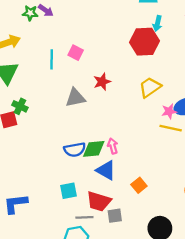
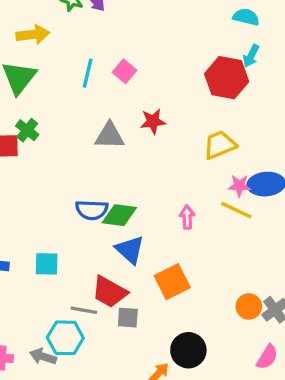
pink arrow: (113, 146) -> (187, 217), moved
orange square: (139, 185) -> (172, 282), size x1.5
cyan square: (68, 191) -> (47, 264), moved

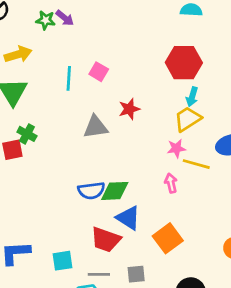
cyan arrow: (251, 56) -> (192, 97), moved
pink star: (239, 186) -> (176, 148), moved
yellow line: (236, 210) -> (196, 164), moved
cyan square: (47, 264) -> (63, 261), moved
red trapezoid: (109, 292) -> (106, 240), moved

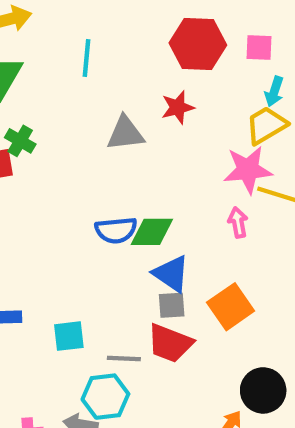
red hexagon: (184, 63) -> (198, 44), moved
pink square: (99, 72) -> (259, 47), moved, turned -30
pink star: (176, 148) -> (248, 170), size x1.6
red trapezoid: (106, 240) -> (170, 343), moved
gray square: (136, 274) -> (172, 305), moved

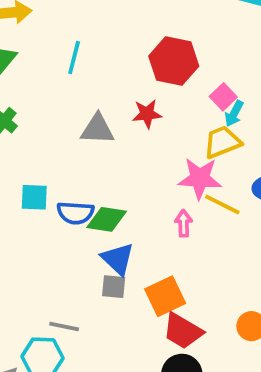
pink square: (259, 47) -> (223, 97), moved, turned 35
cyan square: (69, 336) -> (34, 197), moved
red trapezoid: (170, 343) -> (183, 331), moved

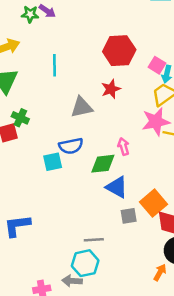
blue semicircle: (75, 213) -> (71, 146), moved
pink arrow: (184, 223) -> (123, 146), moved
gray square: (114, 287) -> (129, 216), moved

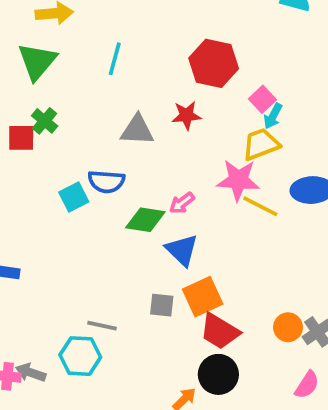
pink arrow: (123, 146) -> (182, 203), turned -126
cyan square: (53, 162) -> (74, 197), turned -30
blue triangle: (117, 187) -> (182, 250), moved
gray arrow: (72, 281) -> (31, 373), moved

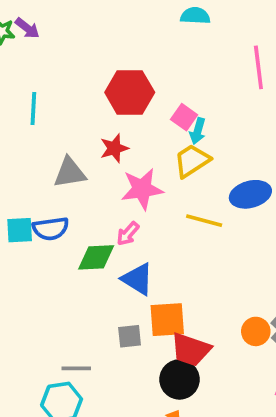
pink star: (238, 180) -> (142, 189), moved
cyan square: (74, 197) -> (20, 230), moved, turned 36
orange square: (203, 297) -> (167, 320), turned 33
black circle: (218, 374) -> (179, 379), moved

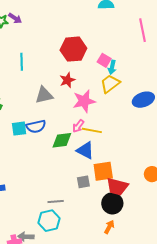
yellow line: (204, 221) -> (92, 130), moved

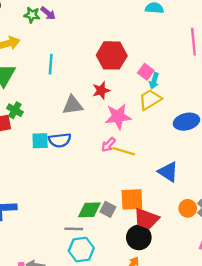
green diamond: (62, 140) -> (89, 210), moved
blue triangle: (85, 150) -> (168, 172), moved
gray square: (83, 182) -> (108, 209), turned 32
cyan hexagon: (49, 221) -> (81, 249), moved

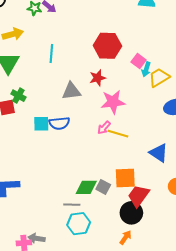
yellow trapezoid: (150, 99) -> (159, 78), moved
red trapezoid: (146, 219) -> (138, 196), turned 105

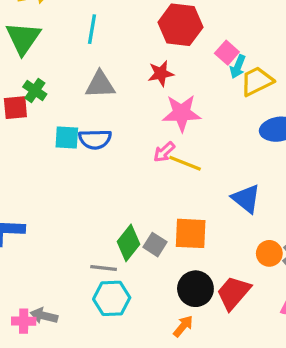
gray triangle: (71, 91) -> (100, 85), moved
green diamond: (86, 187) -> (128, 243), turned -55
red trapezoid: (138, 196) -> (234, 293), moved

